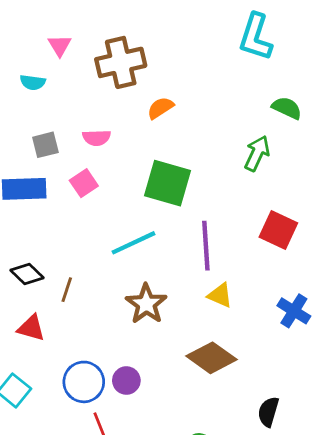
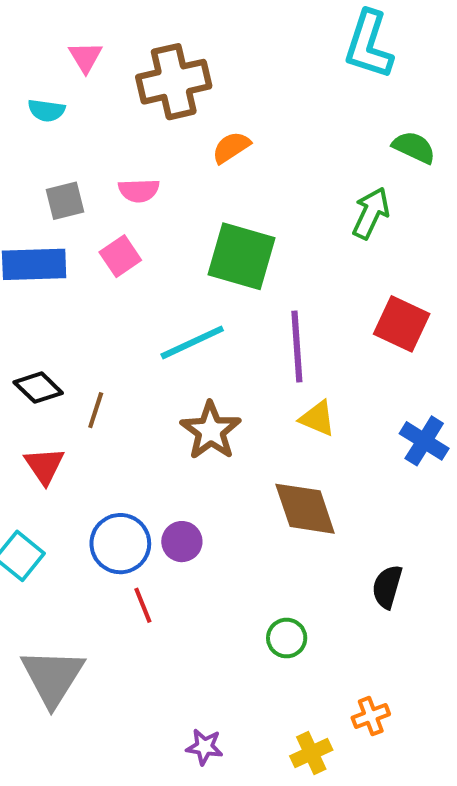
red triangle: (31, 328) -> (44, 466), turned 40
brown diamond: (212, 358) -> (305, 509), turned 36

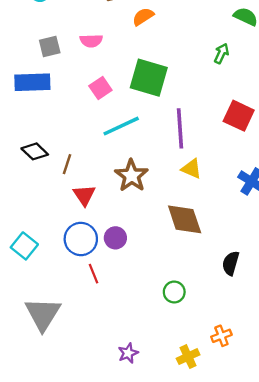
green arrow: (371, 213) -> (221, 53), size x0.7
pink square: (120, 256) -> (100, 88), moved
red triangle: (44, 466) -> (84, 195), moved
purple star: (205, 747) -> (128, 353), turned -30

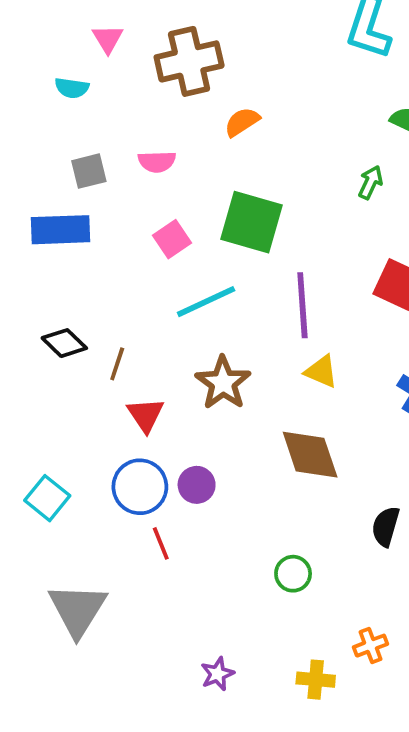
yellow cross: (188, 357) -> (316, 680), turned 30

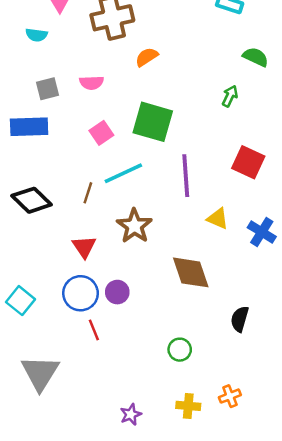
black diamond: (64, 343) -> (32, 200), size x1.4
brown line: (117, 364) -> (88, 193), moved
yellow triangle: (321, 371) -> (218, 219), moved
yellow cross: (316, 680) -> (188, 406), moved

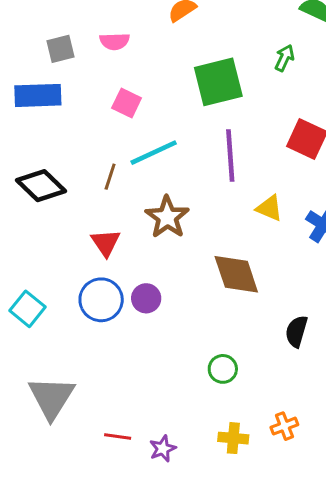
green square: (153, 122) -> (218, 82), moved, turned -30
pink square: (101, 133) -> (127, 103), turned -30
red line: (94, 330) -> (118, 437), moved, turned -60

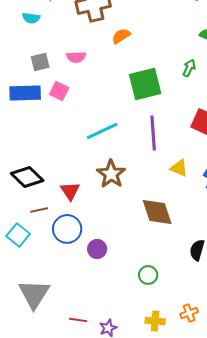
pink square: (127, 103) -> (59, 91), moved
brown line: (110, 177) -> (39, 210), moved, turned 60
black diamond: (41, 186) -> (27, 177), moved
purple circle: (146, 298) -> (97, 249), moved

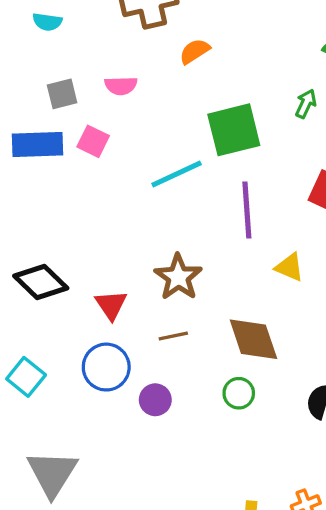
cyan line: (102, 131) -> (177, 174), moved
brown line: (39, 210) -> (173, 336), moved
green circle: (148, 275) -> (239, 393), moved

